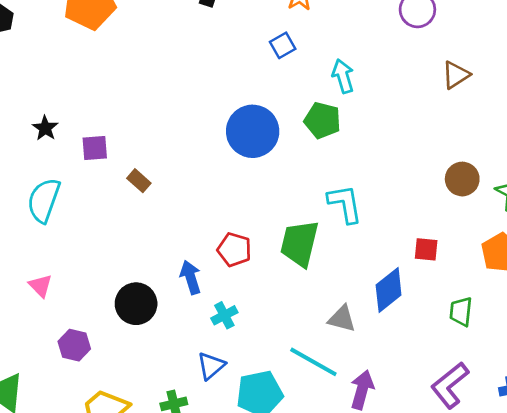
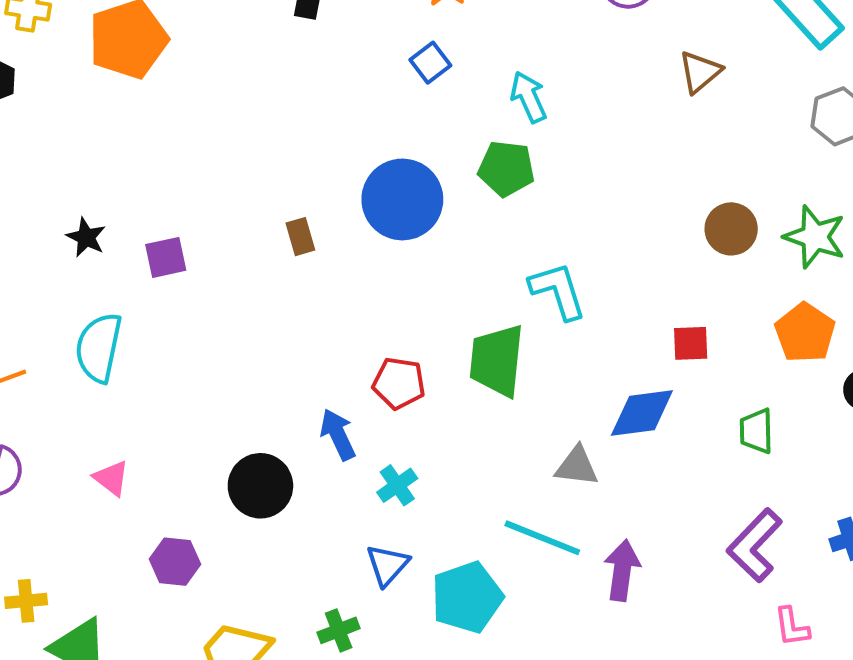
brown rectangle: (139, 181) -> (300, 237), moved, turned 40
blue diamond: (389, 290) -> (642, 413), turned 39

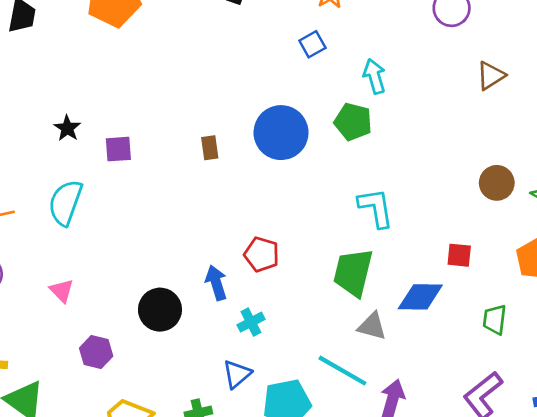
green trapezoid: (497, 360) -> (353, 272), moved

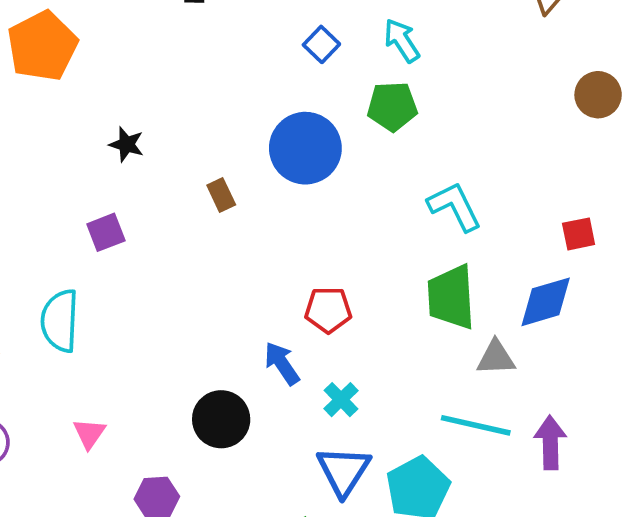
blue square: (312, 44) -> (321, 44), moved
black star: (67, 128) -> (126, 144), moved
brown circle: (497, 183) -> (598, 95), moved
pink triangle: (62, 291) -> (89, 433), turned 36
blue triangle: (237, 374) -> (344, 471), size x1.4

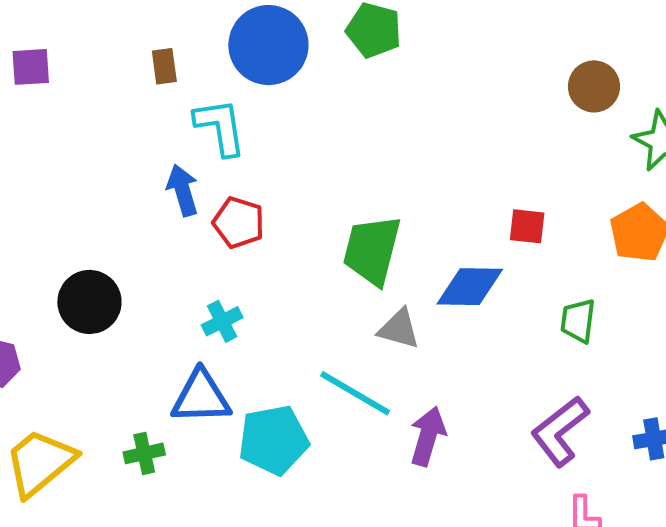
cyan L-shape: (455, 206) -> (220, 127), moved
blue arrow: (282, 363) -> (183, 190), moved
blue triangle: (344, 471) -> (201, 397), turned 38

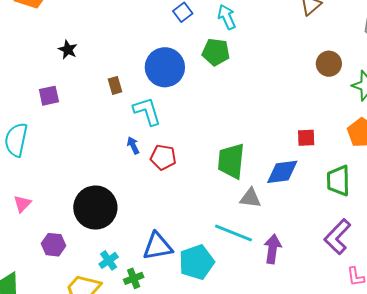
blue arrow: (183, 190) -> (133, 145), size x0.7
black circle: (89, 302) -> (95, 208), size x1.4
cyan cross: (222, 321) -> (109, 260), moved
green trapezoid: (578, 321) -> (338, 181), size x1.4

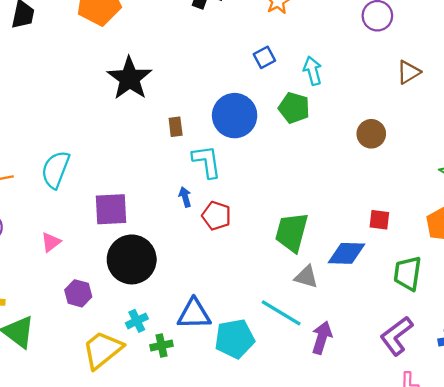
black star: (68, 50) -> (129, 78), size x2.0
brown circle: (329, 64) -> (371, 134), moved
purple square: (49, 96) -> (111, 209), moved, size x1.5

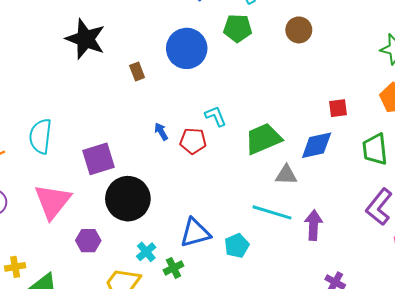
brown circle: (371, 134) -> (299, 30), moved
cyan L-shape: (207, 161) -> (216, 116), moved, size x0.7
green trapezoid: (292, 232) -> (263, 139), turned 66
pink triangle: (51, 242) -> (53, 201), size x2.0
cyan pentagon: (235, 339) -> (237, 246), size x0.7

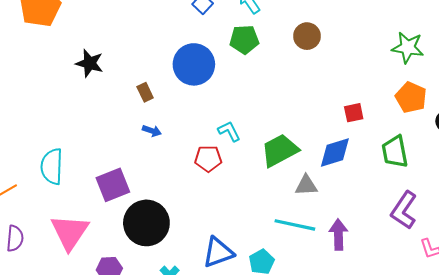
black star: (85, 39) -> (90, 63), size x0.7
blue arrow: (161, 131) -> (152, 131), moved, turned 144

